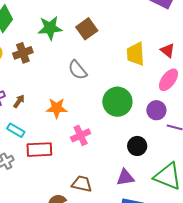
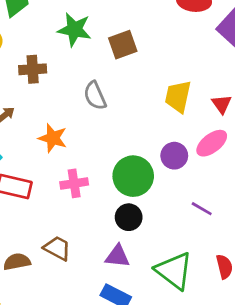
brown cross: (23, 53) -> (33, 69), moved
green circle: (117, 102) -> (133, 176), moved
purple circle: (156, 110) -> (174, 156), moved
black circle: (137, 146) -> (129, 217), moved

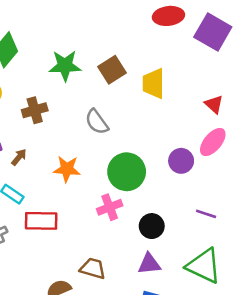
yellow trapezoid: (178, 96) -> (154, 84), moved
green circle: (133, 176) -> (127, 172), moved
pink cross: (74, 183) -> (110, 207), moved
purple line: (202, 209) -> (206, 214), moved

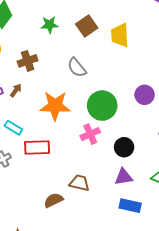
green star: (65, 66) -> (50, 25), size x0.7
brown arrow: (19, 157) -> (16, 90), moved
orange star: (67, 169) -> (55, 106), size x1.4

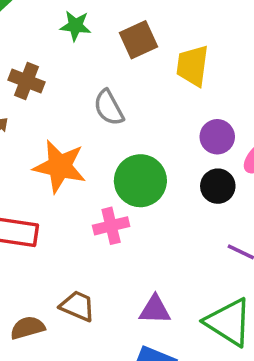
brown cross: (28, 61) -> (27, 81), turned 30
purple circle: (145, 95) -> (217, 137), moved
black circle: (124, 147) -> (218, 186), moved

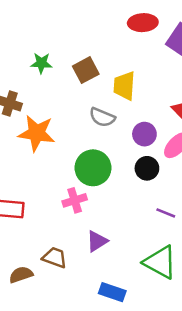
gray semicircle: (109, 108) -> (102, 117), moved, turned -35
orange star: (60, 166) -> (37, 133), moved
purple triangle: (155, 310) -> (97, 241), moved, turned -30

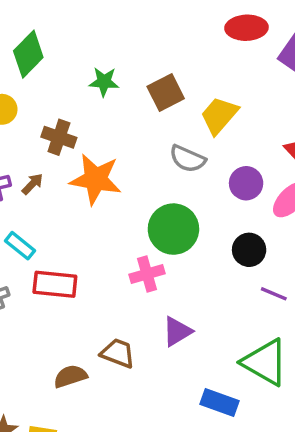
yellow trapezoid: (124, 86) -> (219, 115), turned 36
black circle: (147, 168) -> (249, 250), moved
blue rectangle: (112, 292) -> (220, 402), moved

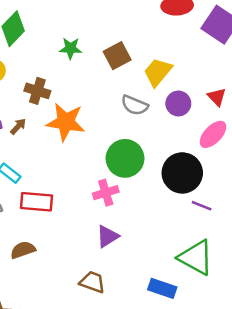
purple circle: (246, 183) -> (178, 103), moved
black circle: (249, 250) -> (182, 173), size x1.6
purple triangle: (177, 332) -> (107, 236), moved
brown trapezoid: (118, 353) -> (92, 282), moved
brown semicircle: (70, 376) -> (23, 250), moved

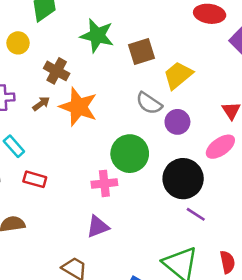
green star: (71, 48) -> (97, 36), size x1.5
purple circle: (178, 103) -> (177, 122), moved
brown arrow: (18, 126) -> (41, 104), moved
red rectangle: (36, 202) -> (35, 179), size x0.7

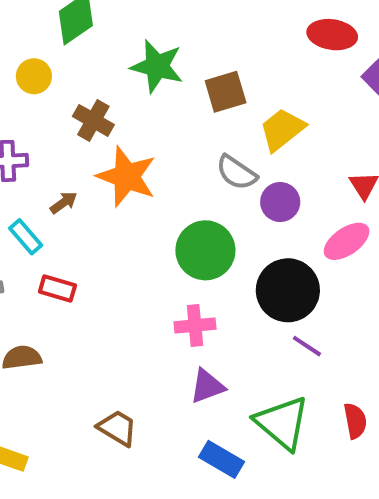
brown arrow: (41, 104) -> (64, 203), moved
pink cross: (104, 183) -> (195, 326), moved
purple triangle: (98, 227) -> (207, 386), moved

